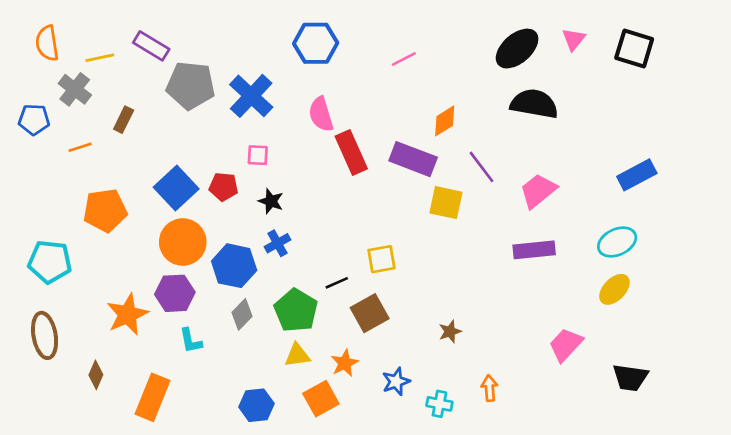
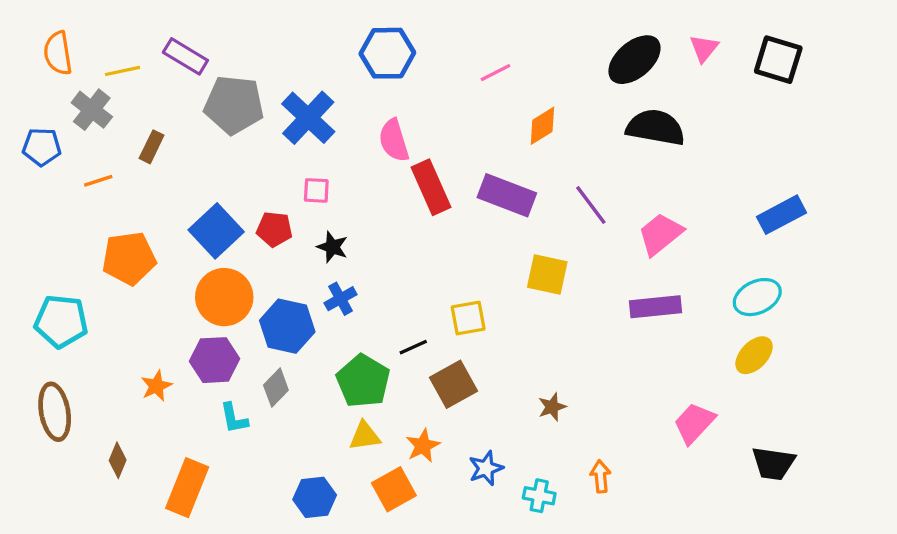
orange diamond: (445, 121) -> (542, 126), moved
yellow square: (446, 203) -> (547, 274), moved
orange star: (127, 314) -> (156, 386), size x0.6
gray diamond: (242, 314) -> (276, 388), moved

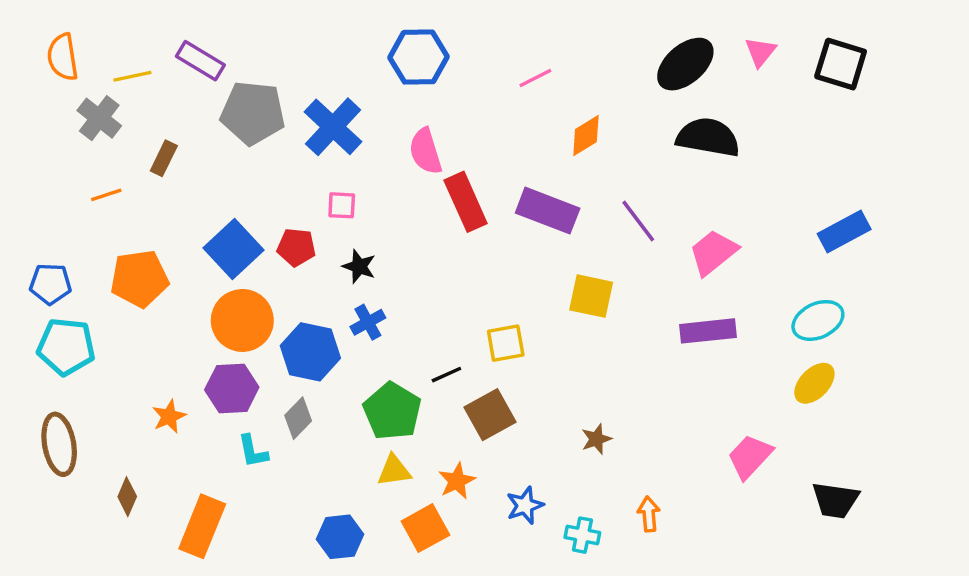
blue pentagon: (42, 147) -> (50, 284), moved

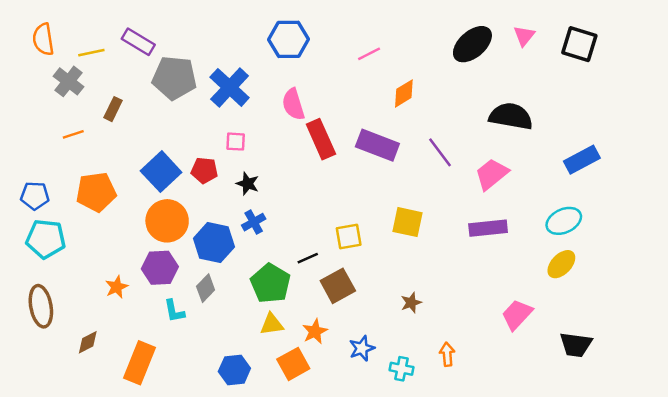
black semicircle: (708, 137) -> (511, 116), moved
yellow square: (591, 296) -> (408, 222), moved
brown diamond: (127, 497) -> (88, 342), turned 40

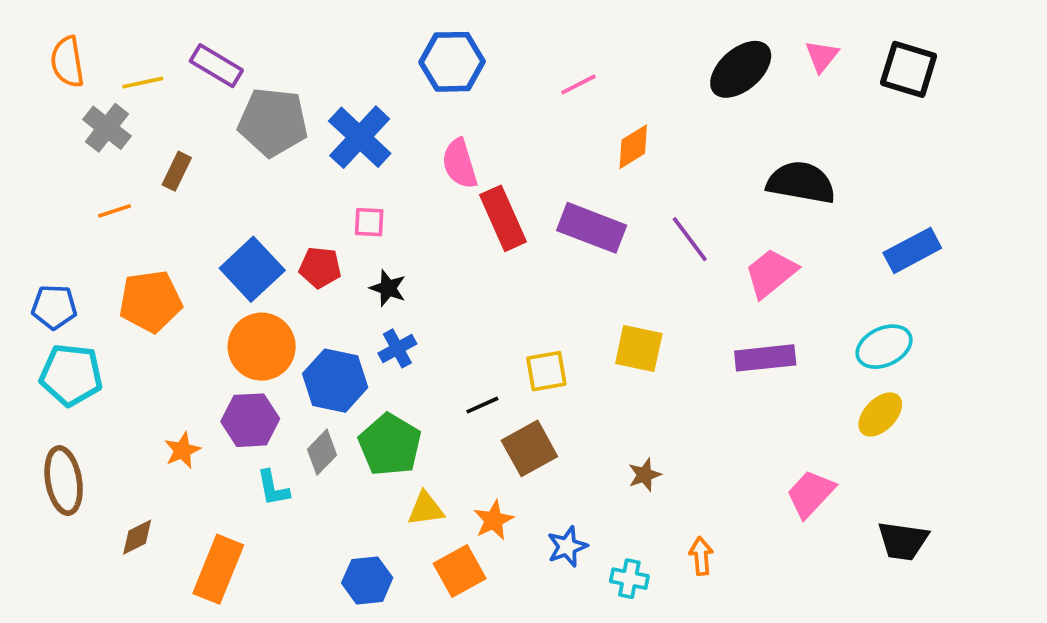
green pentagon: (270, 283) -> (390, 445), moved

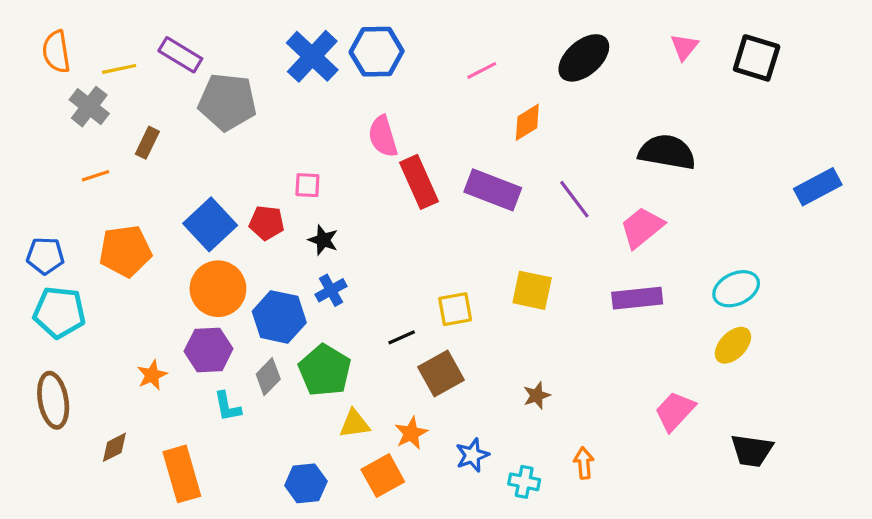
black ellipse: (741, 69) -> (584, 58), moved
blue cross: (360, 137) -> (312, 56), moved
blue rectangle: (912, 250) -> (818, 187), moved
orange rectangle: (218, 569) -> (182, 474), turned -38

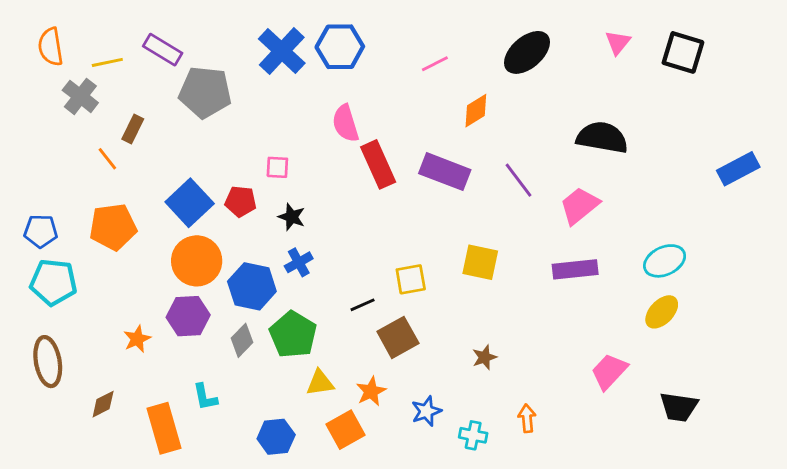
orange line: (96, 176) -> (107, 159), moved, turned 70
cyan L-shape: (227, 406) -> (205, 397), moved

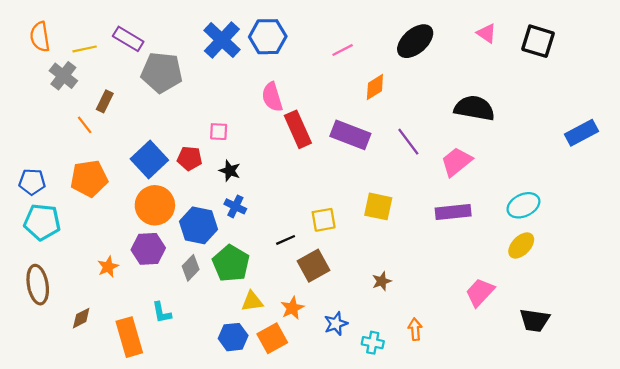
pink triangle: (618, 43) -> (487, 33), turned -35
blue cross: (299, 262) -> (235, 206), turned -35
blue hexagon: (276, 437) -> (233, 337), moved

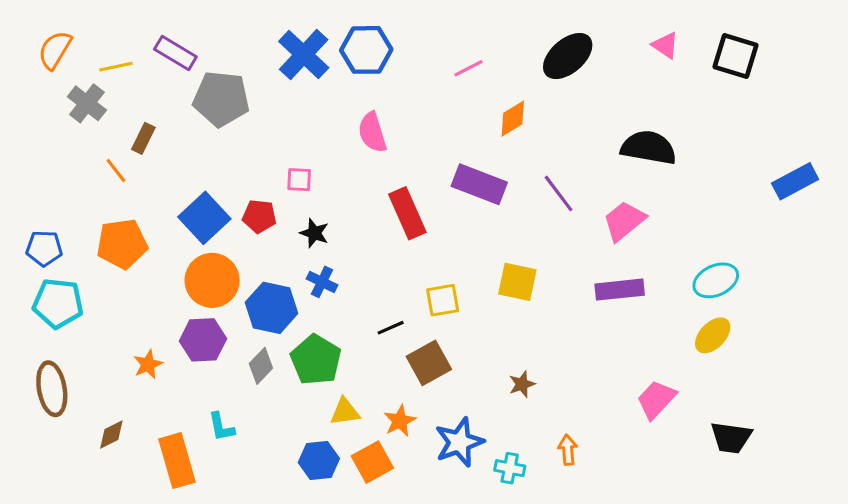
orange semicircle: (40, 37) -> (55, 50), turned 40
red rectangle: (298, 129) -> (407, 213), moved
blue star: (336, 324) -> (459, 442), size x1.5

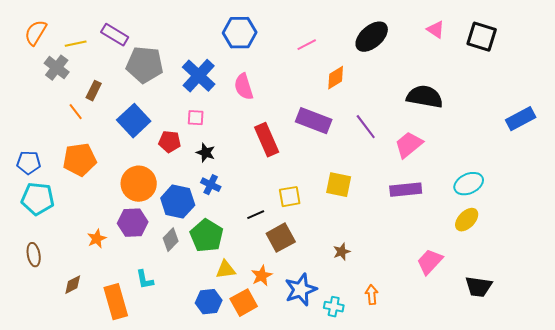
blue cross: (304, 55) -> (199, 76), moved
blue square: (204, 218) -> (134, 121), moved
brown ellipse: (52, 389) -> (34, 255), size x0.7

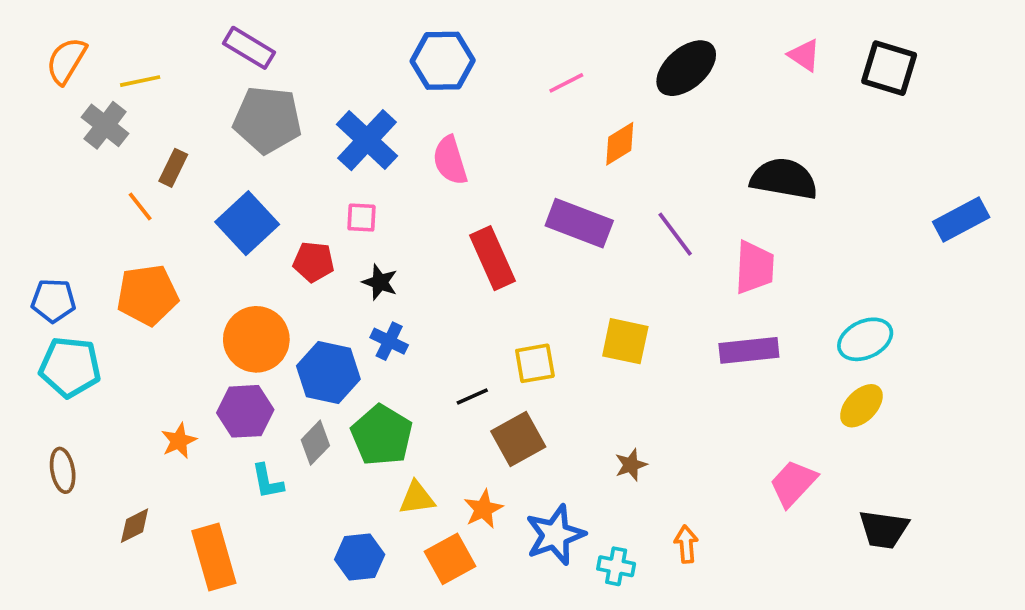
purple rectangle: (115, 35) -> (249, 48), moved
pink trapezoid: (409, 145) -> (754, 267), turned 132
cyan L-shape: (145, 280) -> (267, 481), moved
blue hexagon: (209, 302) -> (360, 557), moved

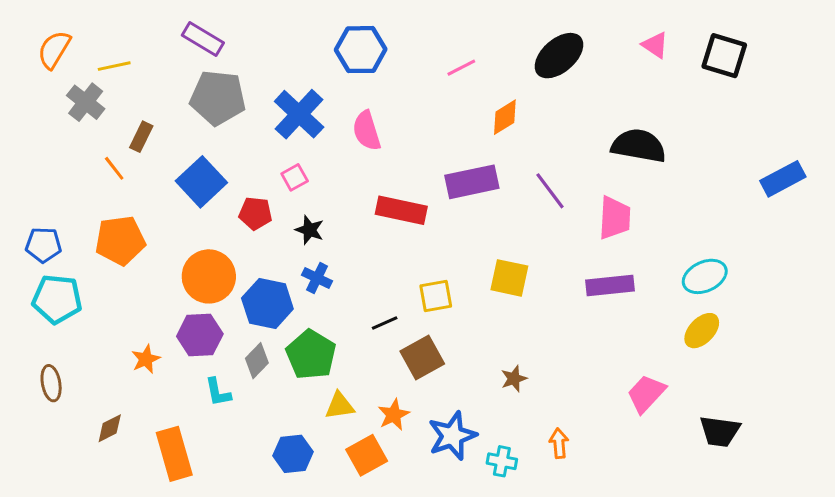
pink square: (361, 218) -> (295, 177), turned -32
purple rectangle: (579, 223) -> (472, 182), turned -33
red rectangle: (492, 258) -> (401, 210), turned -54

